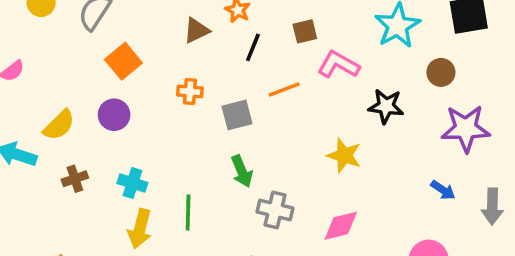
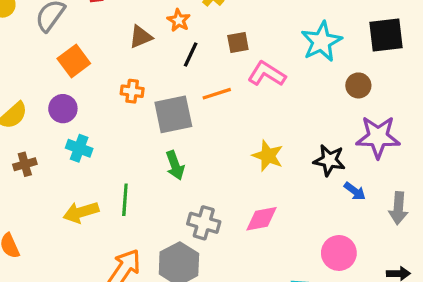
black star: (386, 106) -> (329, 160), moved
gray square: (237, 115) -> (173, 114), size x1.4
cyan cross: (132, 183) -> (79, 148), moved
gray cross: (275, 210) -> (204, 223), moved
yellow arrow: (140, 229) -> (81, 212), turned 56

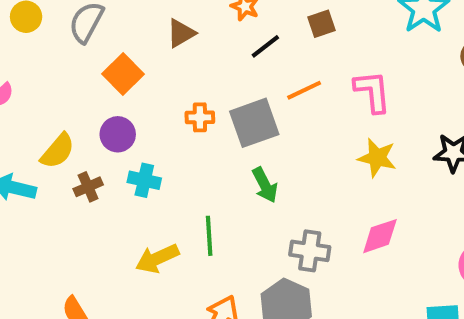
brown triangle: (141, 37) -> (181, 33), moved
black line: (191, 54) -> (265, 46), turned 35
pink L-shape: (267, 74) -> (372, 91), moved, turned 60
orange cross: (132, 91) -> (200, 117), moved
brown cross: (25, 164) -> (88, 187), moved

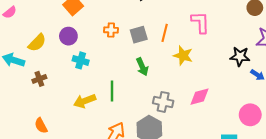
orange line: (304, 90) -> (165, 33), moved, turned -54
gray square: (254, 123) -> (139, 35), size x0.7
yellow star: (377, 158) -> (183, 56), moved
brown cross: (88, 187) -> (39, 79), moved

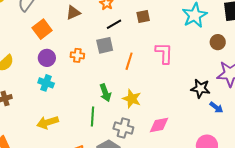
gray square: (139, 35) -> (105, 45), moved
purple circle: (68, 36) -> (47, 58), moved
yellow star: (183, 56) -> (132, 99), moved
green line: (112, 91) -> (93, 116), moved

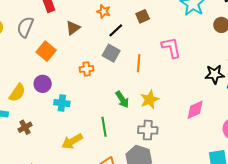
gray square: (105, 45) -> (111, 53), turned -36
purple circle: (47, 58) -> (43, 84), moved
yellow star: (132, 99) -> (150, 100), turned -30
green line: (93, 116) -> (104, 127), moved
pink diamond: (159, 125) -> (195, 110), moved

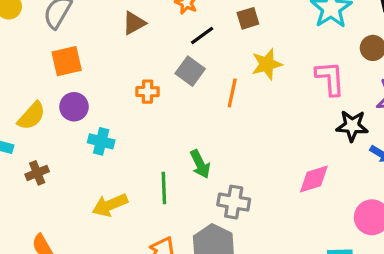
pink L-shape: (171, 48) -> (330, 78), moved
orange square: (46, 51) -> (67, 61), moved, turned 30
green arrow: (122, 99) -> (200, 164), moved
yellow star: (150, 100) -> (267, 64), moved

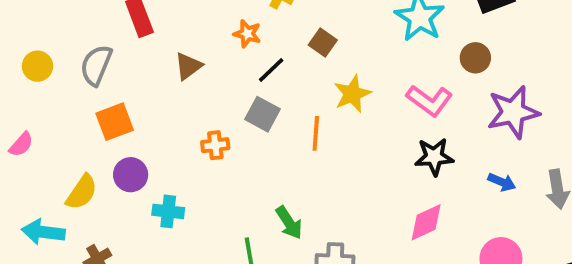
brown square: (248, 18) -> (323, 42), turned -30
pink L-shape: (330, 78) -> (429, 100), turned 138
black star: (352, 126) -> (434, 157), moved

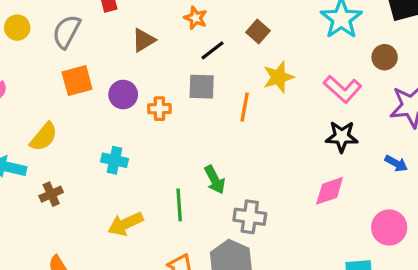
gray square: (263, 114) -> (202, 87), turned -32
purple circle: (131, 175) -> (123, 95), moved

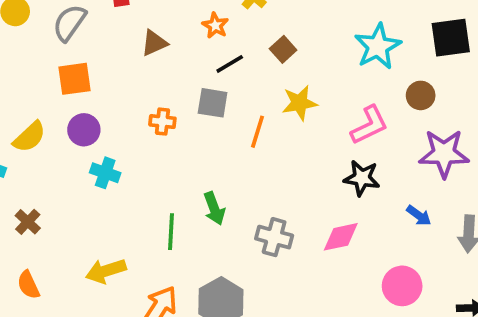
pink L-shape: (343, 89) -> (369, 125), turned -75
purple circle: (123, 95) -> (84, 130), moved
brown cross: (51, 194) -> (28, 222), moved, turned -30
gray cross: (250, 217) -> (274, 237), moved
yellow arrow: (125, 224) -> (106, 271), moved

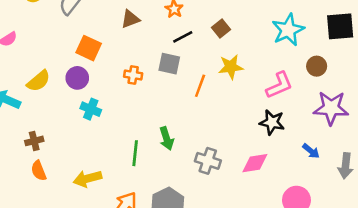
orange square: (75, 79) -> (89, 48), moved, turned 30
brown cross: (28, 222) -> (34, 141), turned 30
orange semicircle: (28, 285) -> (39, 171), moved

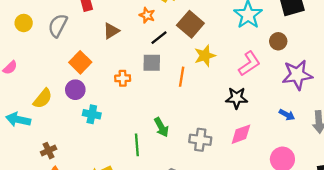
brown square: (221, 28) -> (190, 24), size x1.6
orange square: (89, 48) -> (80, 62), turned 30
black star: (272, 122) -> (237, 98), moved

